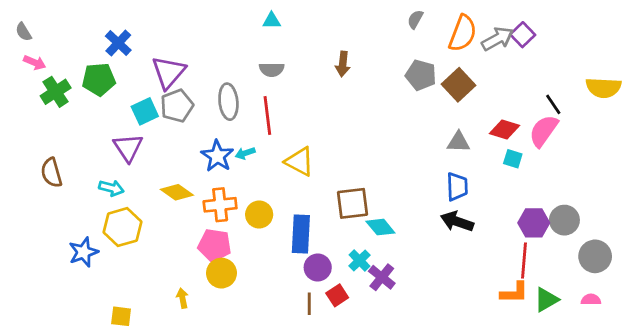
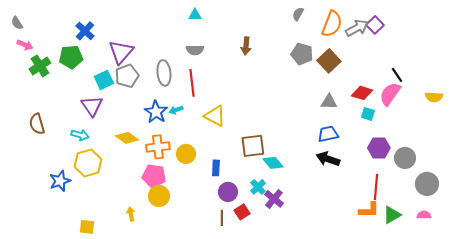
yellow semicircle: (603, 88) -> (434, 97), moved, size x0.7
blue trapezoid: (457, 187) -> (328, 134), turned -100
purple hexagon: (534, 223) -> (379, 148), moved
blue rectangle: (301, 234) -> (216, 168), size x0.6

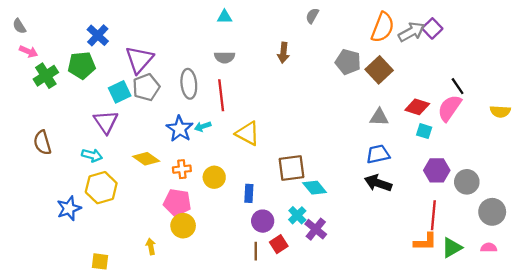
gray semicircle: (298, 14) -> (312, 16), moved
orange cross: (158, 147) -> (182, 169), size x0.7

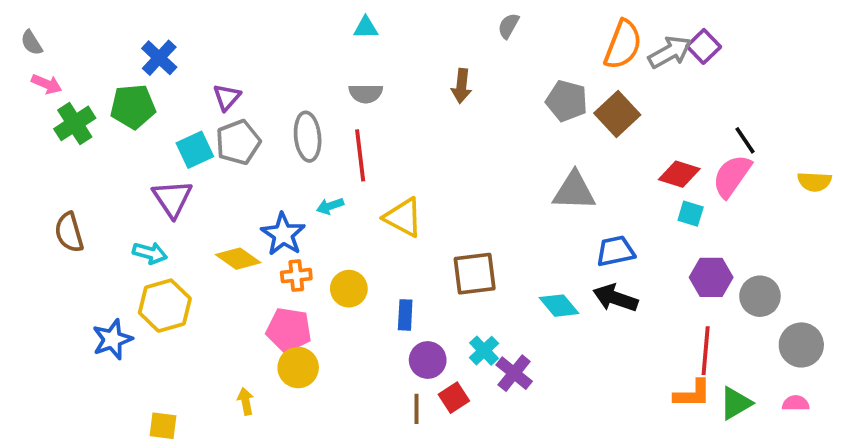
purple triangle: (139, 60) -> (227, 97), size x0.6
gray triangle: (379, 117) -> (574, 191), moved, size x1.4
blue star: (180, 129) -> (283, 234), moved
cyan diamond: (315, 188) -> (559, 306), moved

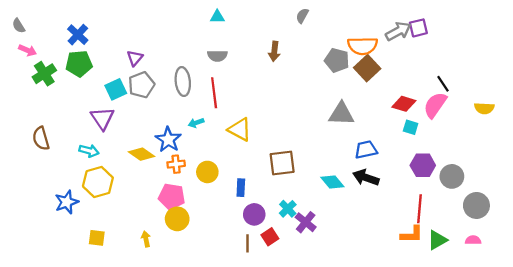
orange semicircle: (623, 45) -> (363, 46), moved, turned 68
purple square: (704, 46) -> (418, 28), turned 30
blue cross: (159, 58) -> (78, 35), moved
yellow square: (163, 426) -> (97, 238), moved

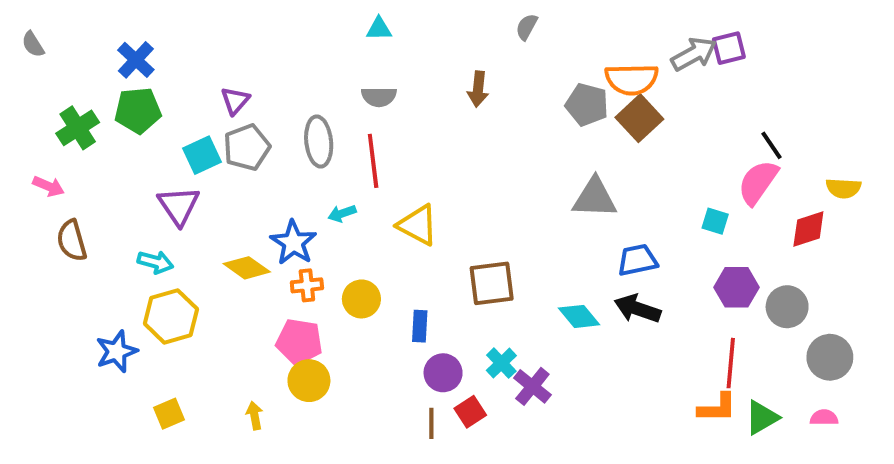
pink arrow: (28, 50) -> (48, 186), moved
red diamond: (404, 104) -> (808, 229), moved, turned -35
yellow square: (97, 238) -> (169, 414), turned -30

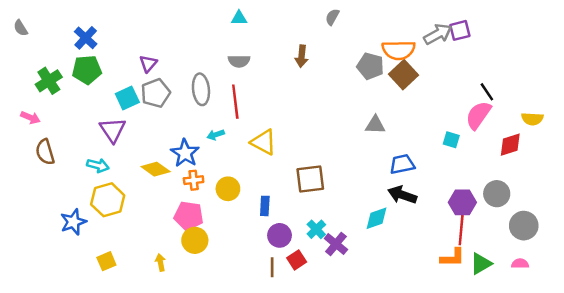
gray triangle: (595, 198) -> (375, 125), size x0.7
purple hexagon: (737, 287) -> (462, 202), moved
cyan diamond: (579, 316) -> (376, 218), moved, turned -70

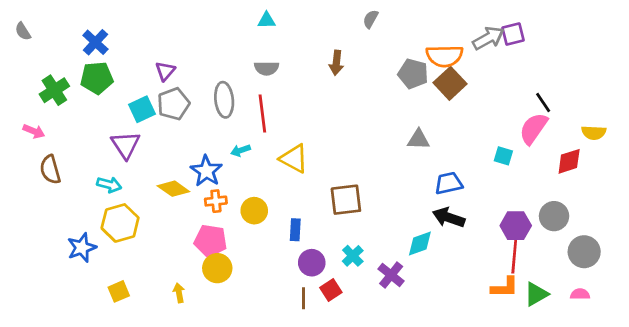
purple cross: (336, 244) -> (391, 275), moved

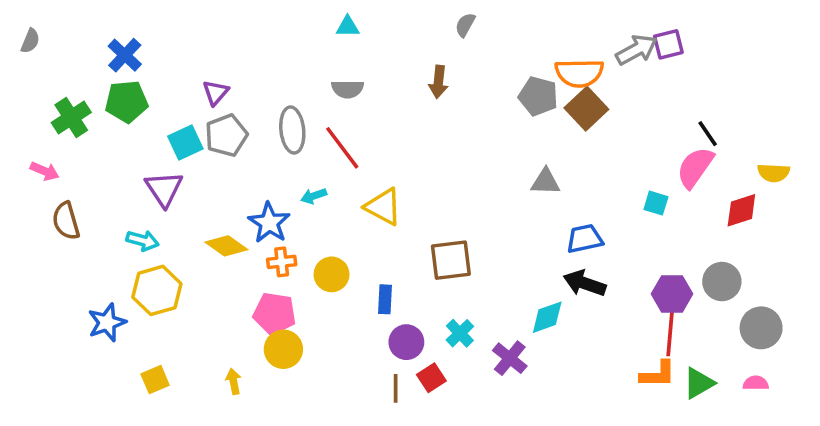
gray semicircle: (371, 19) -> (465, 25), moved
gray semicircle: (23, 31) -> (30, 41), turned -126
red line: (262, 113) -> (342, 148), turned -30

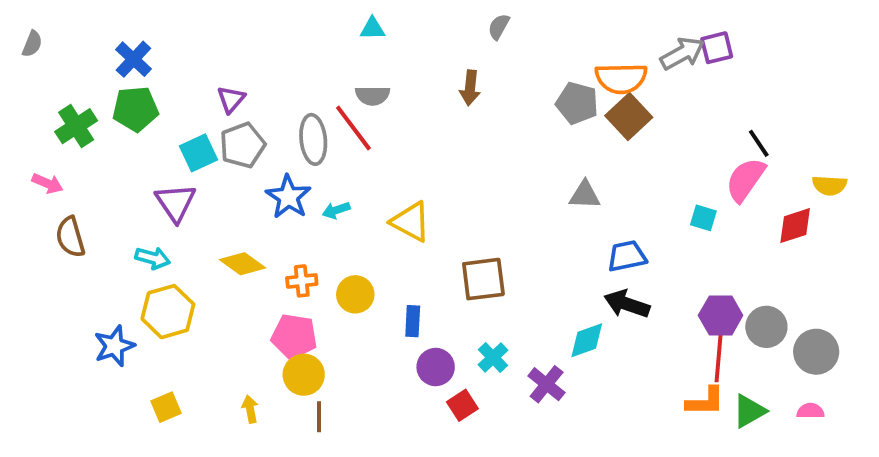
red line: (342, 148) -> (353, 128), moved
blue star: (269, 223) -> (288, 197), moved
gray circle: (722, 282) -> (766, 327), moved
brown line: (396, 388) -> (319, 417), moved

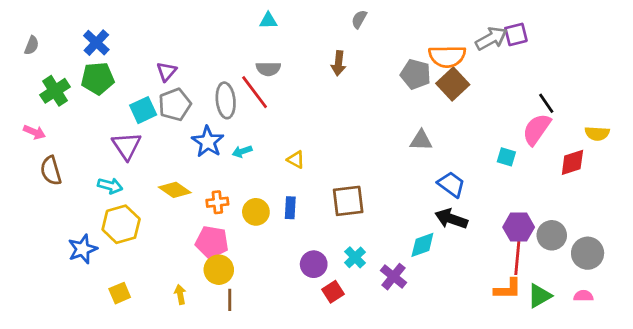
gray semicircle: (32, 44) -> (32, 45), moved
yellow triangle: (411, 222) -> (296, 160), size x0.6
blue trapezoid: (627, 256) -> (451, 184), turned 48
blue rectangle: (413, 321) -> (290, 208), moved

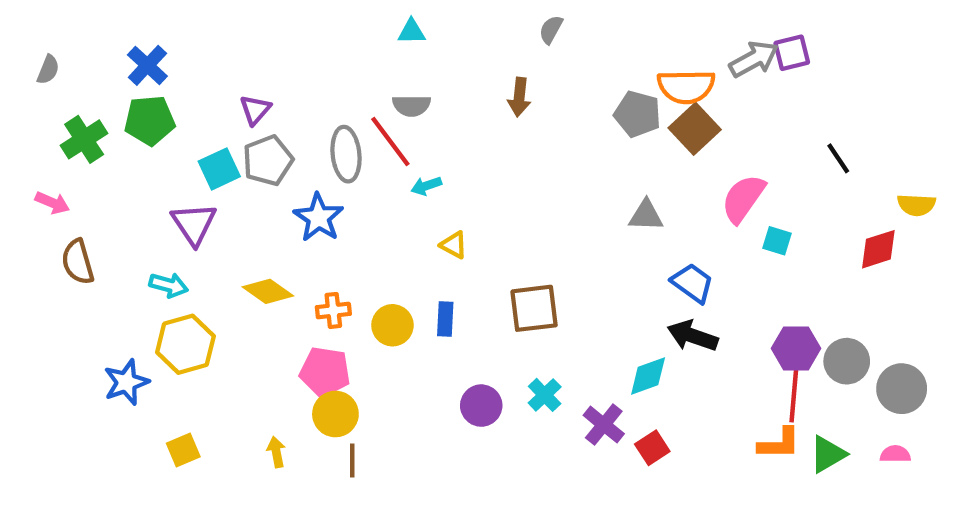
pink semicircle: (537, 129) -> (743, 199), moved
cyan arrow: (242, 151) -> (426, 186), moved
red square: (333, 292) -> (652, 448), moved

